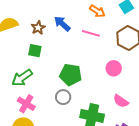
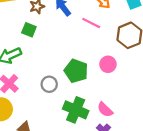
green pentagon: (71, 75) -> (76, 71), moved
pink semicircle: (121, 101) -> (105, 110), moved

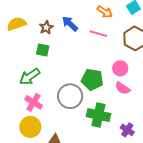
gray circle: (49, 84) -> (70, 96), size x1.6
pink semicircle: (105, 110) -> (123, 88), moved

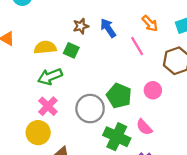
yellow semicircle: (17, 24) -> (45, 47), moved
pink line: (98, 34) -> (137, 46), turned 30
pink semicircle: (123, 88) -> (144, 127), moved

